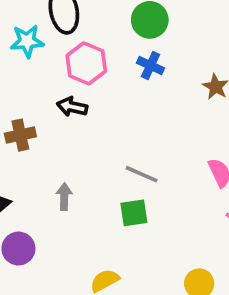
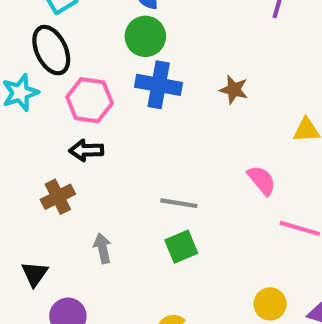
blue cross: (150, 66) -> (159, 85), size x1.5
brown cross: (20, 135) -> (58, 197), moved

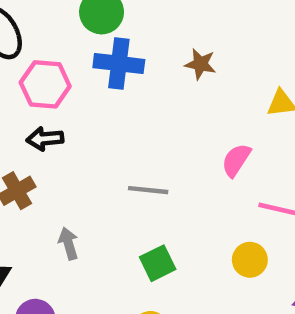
pink semicircle: (262, 180) -> (236, 160), turned -104
green square: (181, 247) -> (158, 263), moved
yellow circle: (270, 304) -> (250, 260), moved

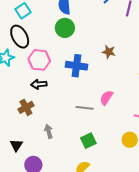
blue cross: (119, 64) -> (76, 66), moved
pink semicircle: (236, 160) -> (106, 98), moved

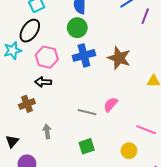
black ellipse: (20, 37) -> (30, 31), turned 55
brown star: (109, 52) -> (119, 58), size x1.6
blue cross: (76, 66) -> (84, 55), moved, turned -30

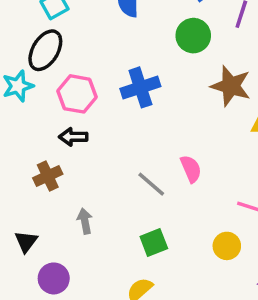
green circle: (77, 28) -> (193, 36), moved
brown star: (119, 58) -> (231, 86), moved
pink semicircle: (111, 105) -> (191, 169), turned 119
gray line: (87, 112) -> (151, 184), turned 30

